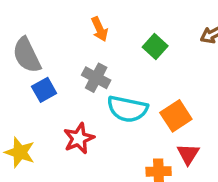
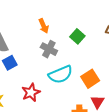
gray cross: (96, 78) -> (49, 49), moved
cyan semicircle: (127, 109) -> (61, 74), turned -35

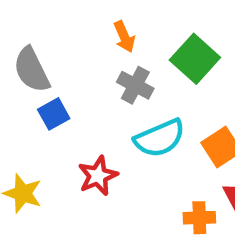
green square: (77, 36) -> (195, 59), size x1.5

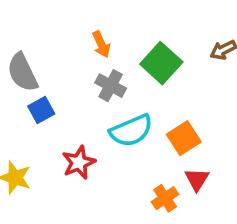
orange cross: (199, 218) -> (165, 198), turned -32

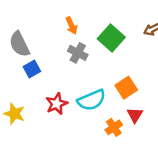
cyan semicircle: (131, 131) -> (91, 100), moved

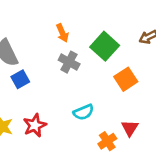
orange square: (126, 88) -> (126, 79), moved
cyan semicircle: (91, 100) -> (84, 112), size x0.7
red star: (57, 104) -> (35, 125), moved

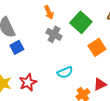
red triangle: (130, 128) -> (100, 84), turned 32

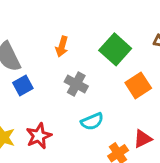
orange arrow: (49, 12) -> (62, 47), moved, turned 40
gray cross: (54, 34) -> (76, 84), moved

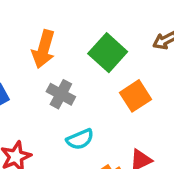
orange arrow: (62, 47) -> (44, 49), size x1.5

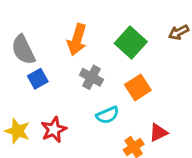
orange square: (135, 96) -> (138, 87), moved

